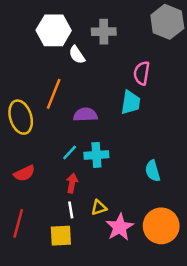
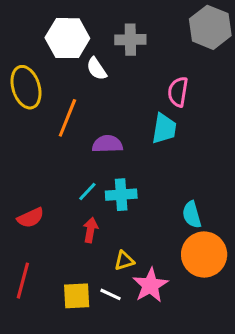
yellow ellipse: (21, 117) -> (26, 87), moved
white line: (71, 210) -> (110, 294), moved, turned -56
orange circle: (161, 226) -> (204, 255), moved

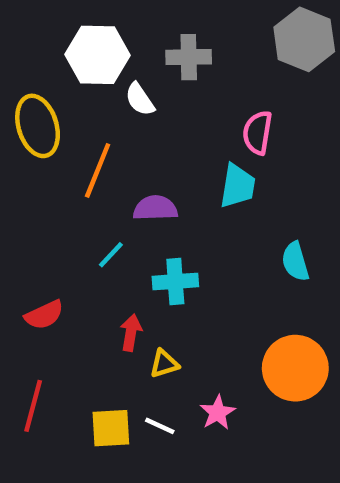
cyan line: (87, 192) -> (111, 255), moved
cyan semicircle: (192, 215) -> (295, 261), moved
yellow triangle: (124, 261) -> (164, 364), moved
pink star: (150, 285) -> (218, 413), size x0.7

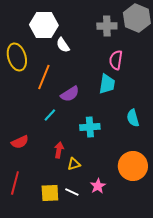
gray cross: (189, 57) -> (107, 26), moved
purple semicircle: (155, 208) -> (70, 94), turned 150
cyan cross: (175, 281) -> (90, 127), moved

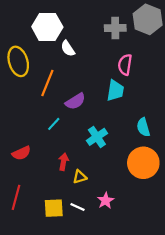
cyan cross: (90, 127) -> (97, 137), turned -30
orange circle: (133, 166) -> (143, 163), moved

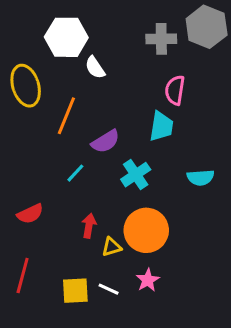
cyan semicircle: (143, 127) -> (201, 178), turned -78
cyan cross: (97, 137) -> (136, 175), moved
orange circle: (143, 163) -> (146, 230), moved

